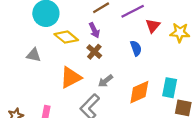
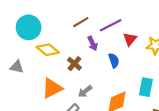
purple arrow: (94, 30) -> (93, 43), moved
cyan rectangle: (170, 88) -> (146, 87), moved

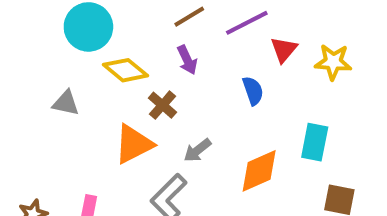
purple arrow: (93, 43) -> (187, 60), moved
brown cross: (74, 64) -> (162, 105), moved

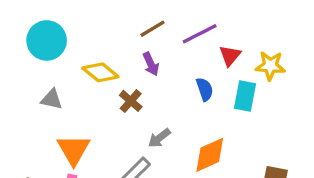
cyan circle: (88, 27) -> (47, 40), moved
cyan rectangle: (315, 142) -> (245, 96), moved
orange triangle: (134, 144) -> (74, 150), moved, turned -33

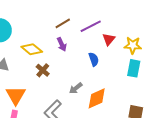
cyan rectangle: (245, 96) -> (134, 68), moved
brown cross: (131, 101) -> (43, 70), moved
gray arrow: (159, 138) -> (76, 88), moved

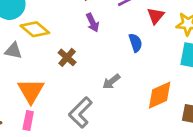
yellow diamond: (32, 49) -> (35, 29), moved
orange diamond: (97, 98) -> (160, 95), moved

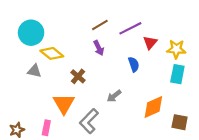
orange triangle: (31, 91) -> (64, 104), moved

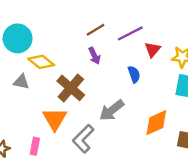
brown cross: (78, 76) -> (71, 88), size x1.6
gray arrow: (114, 96) -> (112, 110), size x1.5

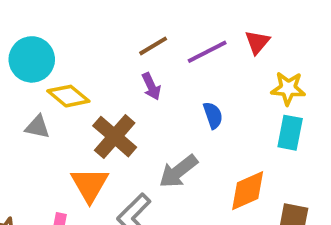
red triangle: (153, 50) -> (257, 42), moved

